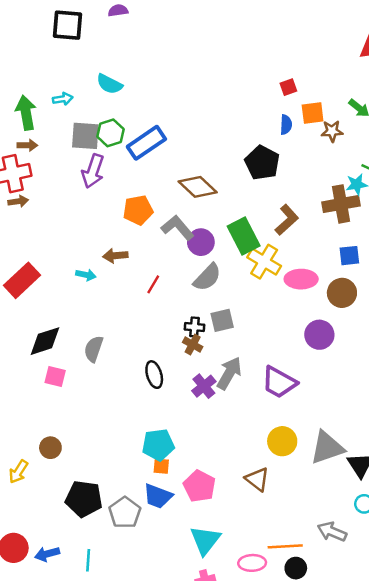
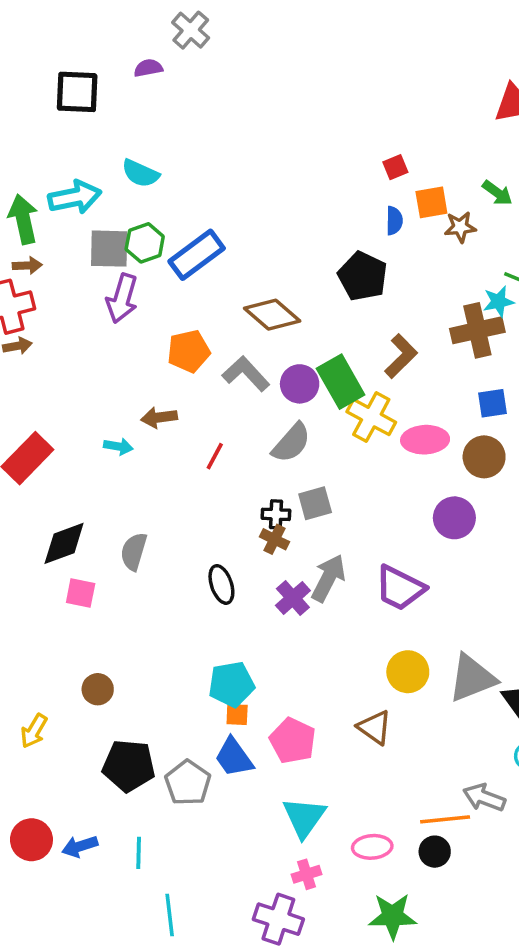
cyan arrow: (63, 99) -> (75, 197), size x1.8
purple circle: (201, 242) -> (300, 384), moved
brown circle: (50, 448) -> (98, 689), moved
blue trapezoid: (158, 496) -> (234, 757), turned 36
orange line: (285, 546) -> (445, 819), moved

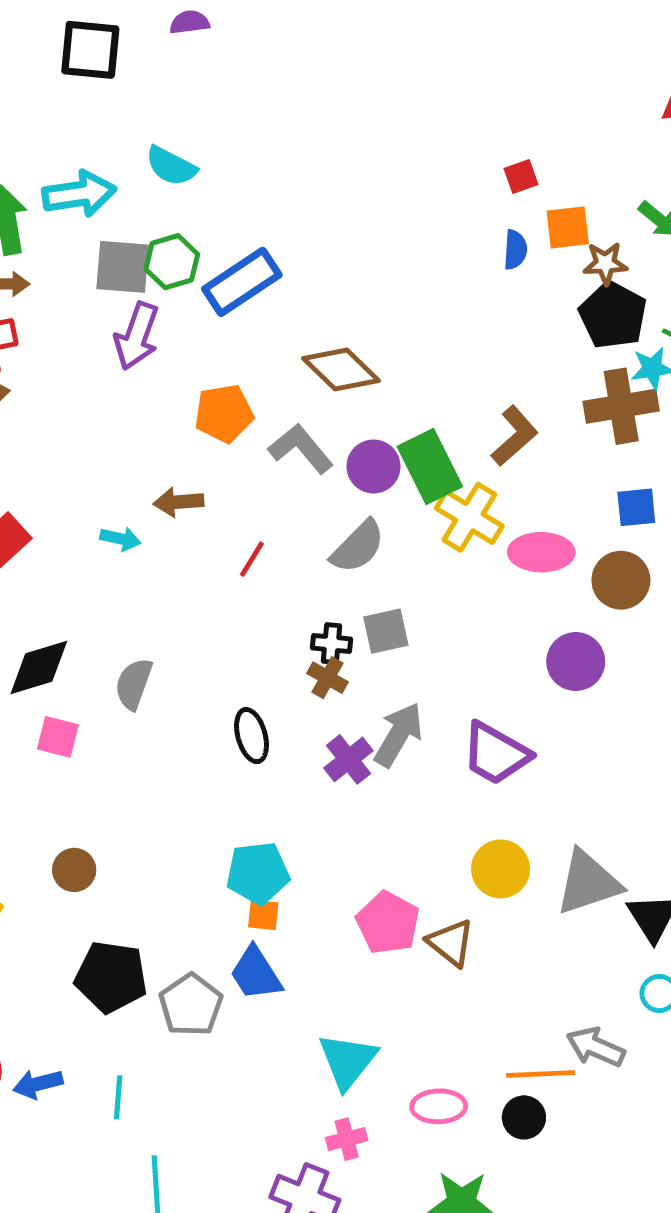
black pentagon: (363, 276) -> (613, 315), moved
pink pentagon: (293, 741) -> (388, 923), moved

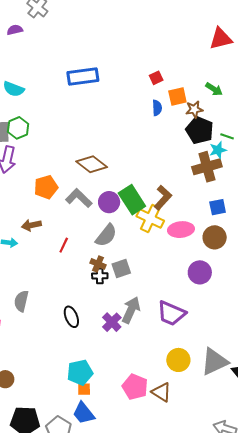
blue rectangle: (242, 282) -> (83, 77), moved, turned 32
brown L-shape: (515, 436) -> (163, 198), moved
brown cross: (328, 678) -> (98, 264), moved

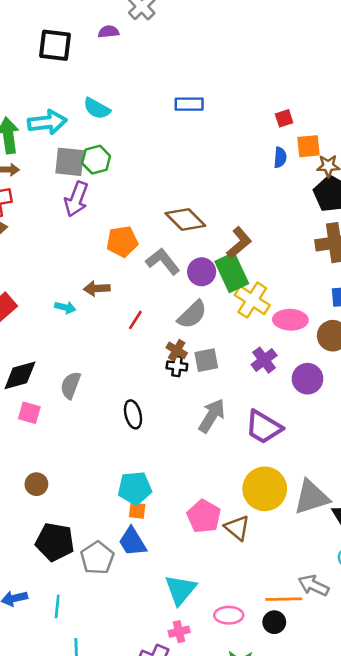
blue rectangle: (83, 77) -> (189, 104), size x0.7
brown L-shape: (163, 198) -> (239, 243), moved
purple cross: (112, 322) -> (264, 360), moved
yellow circle: (178, 360) -> (265, 489), size x1.4

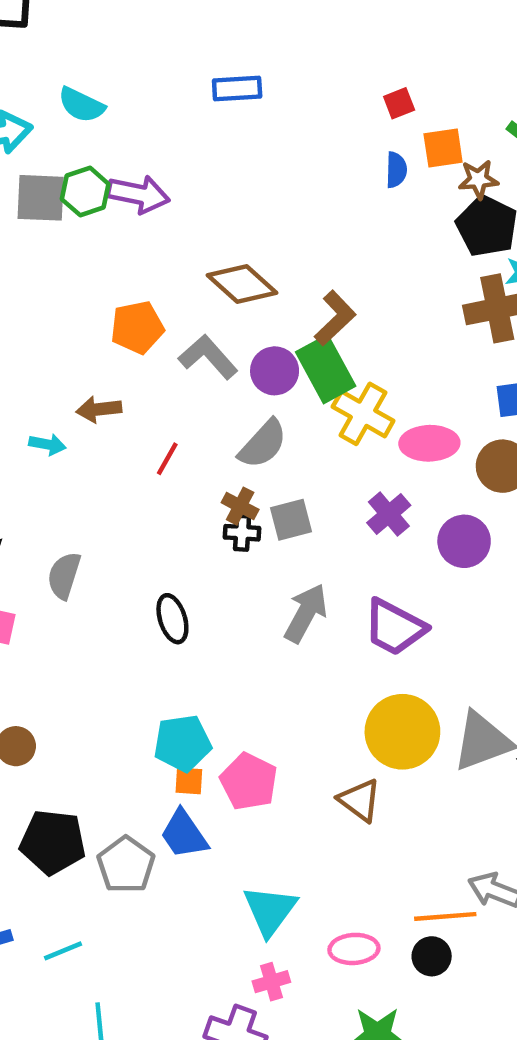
purple arrow: (76, 199) -> (138, 194), moved, turned -96
pink pentagon: (204, 516) -> (249, 781), moved
cyan line: (57, 606) -> (63, 951), turned 65

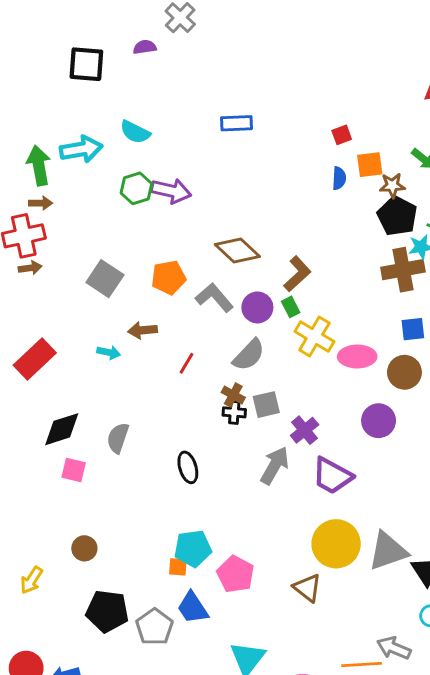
gray square: (41, 198) -> (105, 279), moved, turned 30
green rectangle: (326, 369) -> (291, 307), size x0.5
purple cross: (389, 514) -> (305, 430), moved
orange square: (189, 781) -> (178, 567), moved

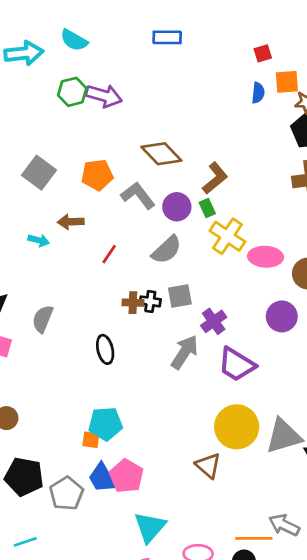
brown cross: (233, 395) -> (133, 303), moved, turned -30
pink pentagon: (235, 574) -> (126, 476), moved

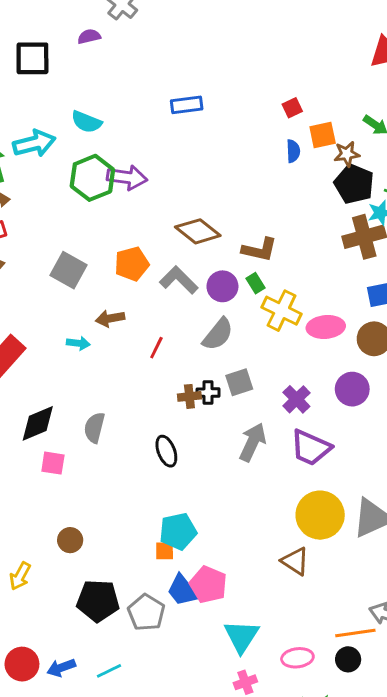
green hexagon: (72, 92) -> (92, 178), size x1.4
brown L-shape: (215, 178) -> (259, 250), turned 60
purple cross: (214, 321) -> (296, 399), moved

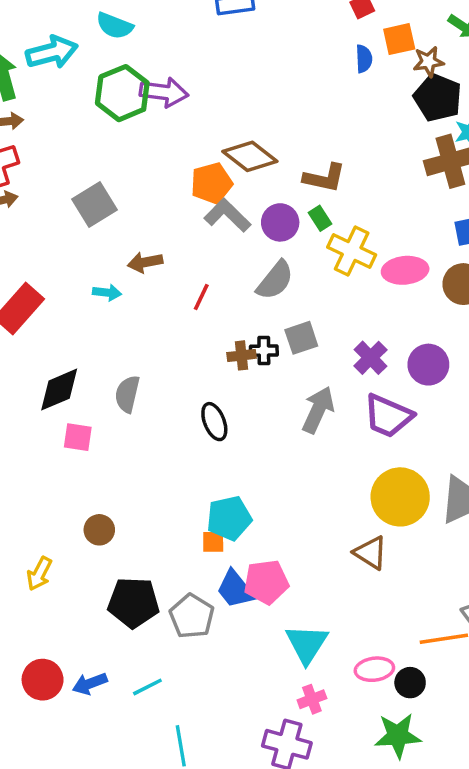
orange pentagon: (132, 264) -> (212, 183), moved
gray square: (69, 270) -> (94, 205), turned 30
purple circle: (352, 389) -> (428, 365), moved
pink pentagon: (208, 585) -> (266, 582), turned -30
black circle: (348, 659) -> (410, 683), moved

